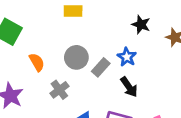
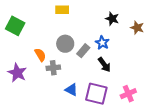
orange semicircle: (37, 62) -> (40, 55), moved
gray cross: (59, 90) -> (53, 68), turned 32

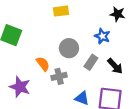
blue star: (102, 43) -> (102, 36), moved
gray rectangle: (83, 51) -> (91, 62), moved

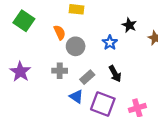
gray rectangle: (91, 62) -> (87, 77), moved
orange semicircle: (43, 64) -> (60, 32), moved

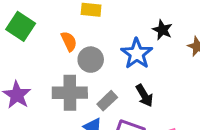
blue star: (110, 43) -> (137, 54), size x1.5
gray cross: (60, 71) -> (70, 93), size x1.6

